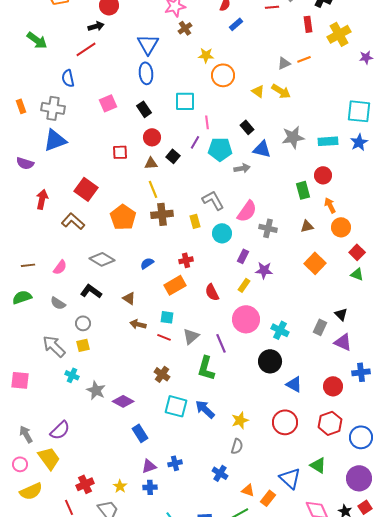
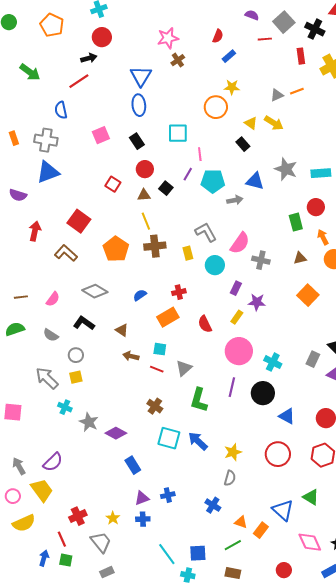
yellow star: (206, 55) -> (232, 87), moved
black rectangle: (247, 127) -> (243, 144), moved
gray star: (293, 137) -> (286, 169), turned 30
red square: (120, 152) -> (113, 184), turned 35
purple line: (221, 343) -> (232, 387), moved, turned 36

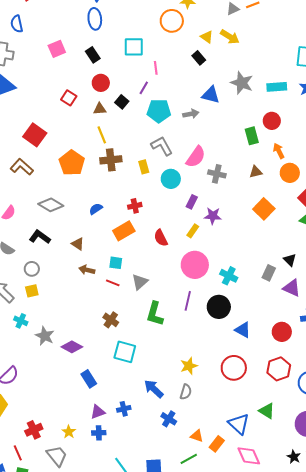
cyan pentagon: (213, 181) -> (159, 111), moved
blue arrow: (198, 441) -> (154, 389), moved
pink diamond: (310, 542) -> (249, 456), moved

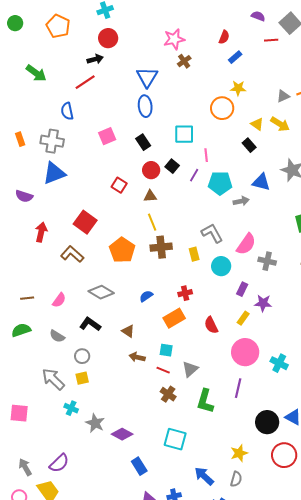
black square: (122, 102) -> (172, 166), moved
cyan pentagon: (159, 111) -> (220, 183), moved
black circle: (219, 307) -> (267, 422), moved
brown cross: (111, 320) -> (168, 394), moved

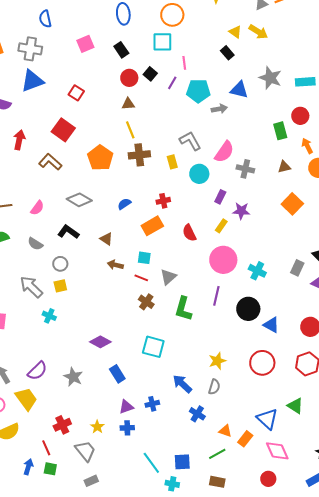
orange circle: (222, 108) -> (172, 15), moved
red square: (119, 185) -> (76, 93), moved
black circle: (267, 422) -> (248, 309), moved
gray star: (95, 423) -> (73, 377), moved

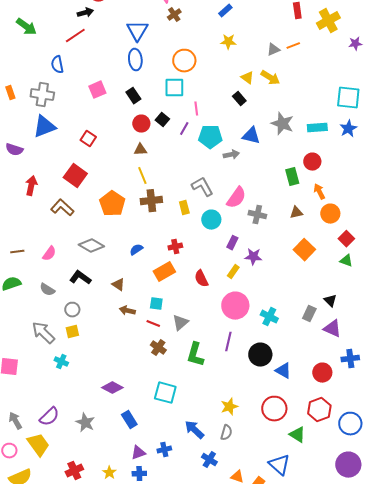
green triangle: (295, 406) -> (297, 435), moved

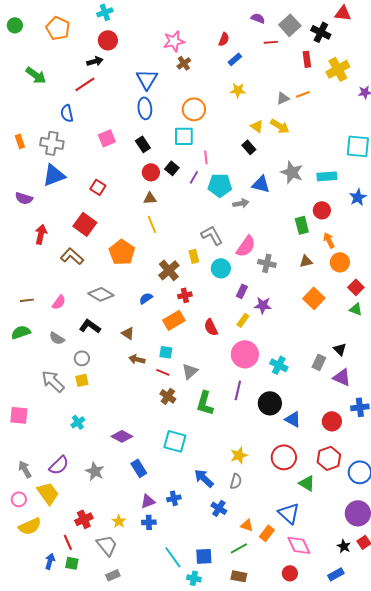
blue star: (348, 129) -> (358, 197), moved
brown cross: (151, 201) -> (169, 270), moved, turned -35
cyan cross: (61, 362) -> (78, 422), moved, turned 32

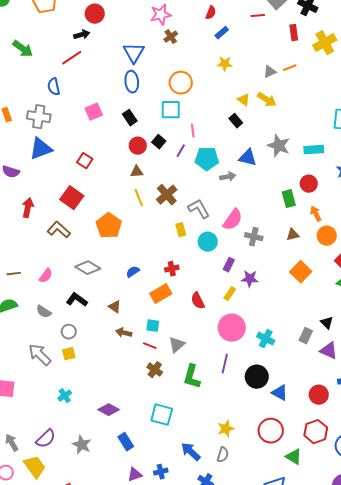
brown cross: (169, 270) -> (167, 195), moved

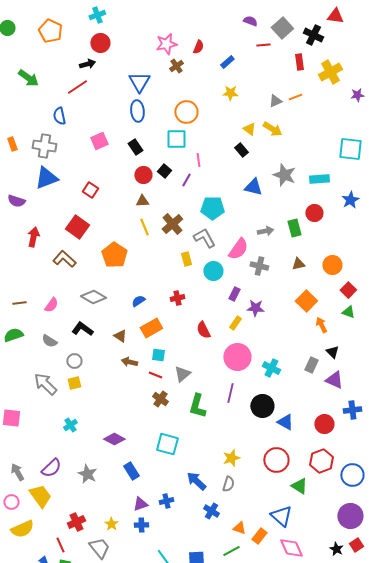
red semicircle: (211, 13) -> (198, 47), moved
cyan pentagon: (207, 159) -> (212, 208), moved
gray arrow: (228, 177) -> (265, 231), moved
orange arrow: (316, 214) -> (321, 325), moved
orange rectangle: (161, 294) -> (151, 328), moved

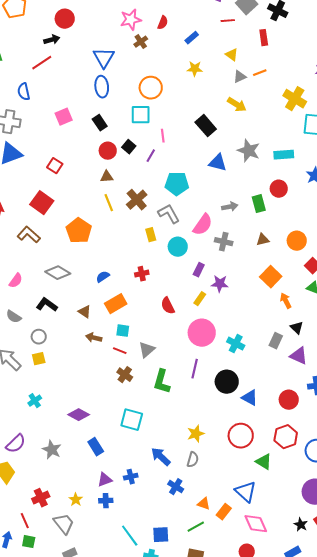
yellow cross: (330, 72) -> (295, 99), moved, turned -30
yellow triangle: (249, 129) -> (232, 55), moved
black rectangle: (241, 150) -> (206, 126), size x1.5

